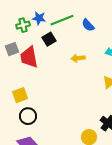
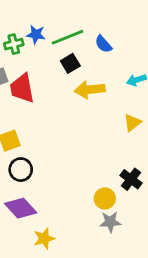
black square: (49, 39) -> (70, 63), moved
yellow arrow: (78, 58) -> (90, 90), size x1.5

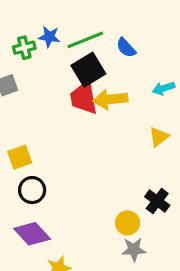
black square: (70, 63) -> (88, 70), size x1.5
red trapezoid: (22, 88) -> (84, 98), moved

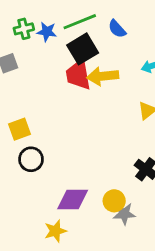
blue star: (49, 37) -> (47, 32), moved
yellow circle: (127, 223) -> (114, 201), moved
purple diamond: (32, 234) -> (73, 199), moved, turned -48

